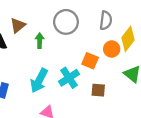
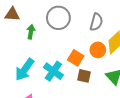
brown triangle: (18, 25) -> (12, 14), turned 35
cyan cross: (69, 78) -> (53, 71), turned -30
brown square: (98, 90) -> (84, 76), moved

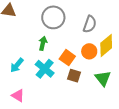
green arrow: (31, 32) -> (43, 43), moved
cyan arrow: (25, 70) -> (17, 65), size x0.7

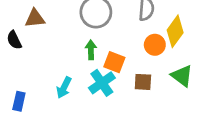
orange square: (67, 58) -> (114, 62), moved
cyan cross: (45, 69) -> (102, 83), turned 30

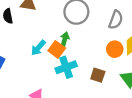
orange square: (114, 62) -> (57, 49), moved
cyan arrow: (64, 88) -> (38, 48), moved

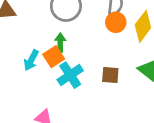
orange square: (57, 49) -> (54, 57), turned 35
orange circle: (115, 49) -> (116, 22), moved

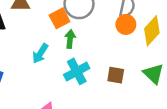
orange square: (54, 57) -> (60, 18), moved

